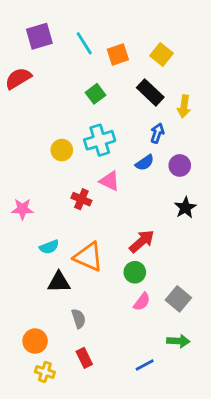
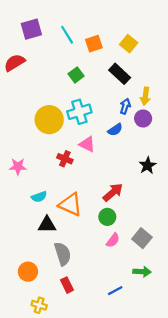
yellow arrow: (184, 106) -> (145, 96), moved
yellow circle: (62, 150) -> (49, 120), size x1.6
purple circle: (180, 165) -> (143, 118), moved
gray semicircle: (79, 319) -> (63, 254), size x1.5
yellow cross: (45, 372) -> (39, 305), moved

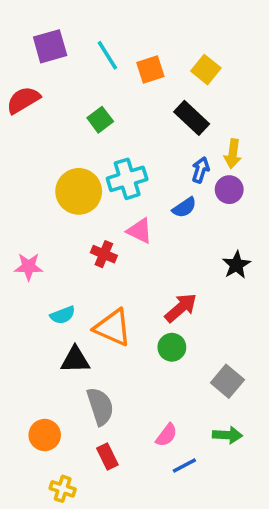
green square: (76, 75) -> (100, 120), moved
pink semicircle: (113, 240) -> (166, 435), moved

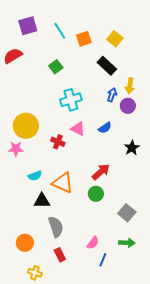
yellow circle: (79, 191) -> (26, 126), moved
blue semicircle: (184, 208) -> (105, 128), moved
blue line: (184, 465) -> (103, 260), turned -40

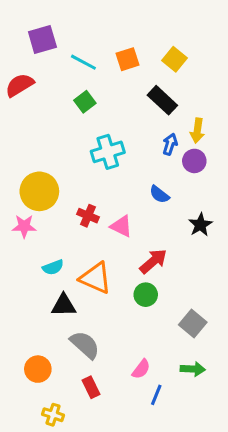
cyan line: (60, 31) -> (83, 62), moved, turned -30
blue semicircle: (105, 128) -> (159, 194), turned 72
pink triangle: (78, 129) -> (121, 226), moved
gray semicircle: (56, 227) -> (85, 345), turned -30

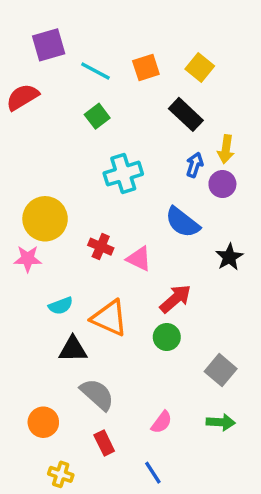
blue semicircle: (159, 194) -> (182, 222), size x1.5
blue line: (156, 395) -> (153, 473), moved, turned -55

